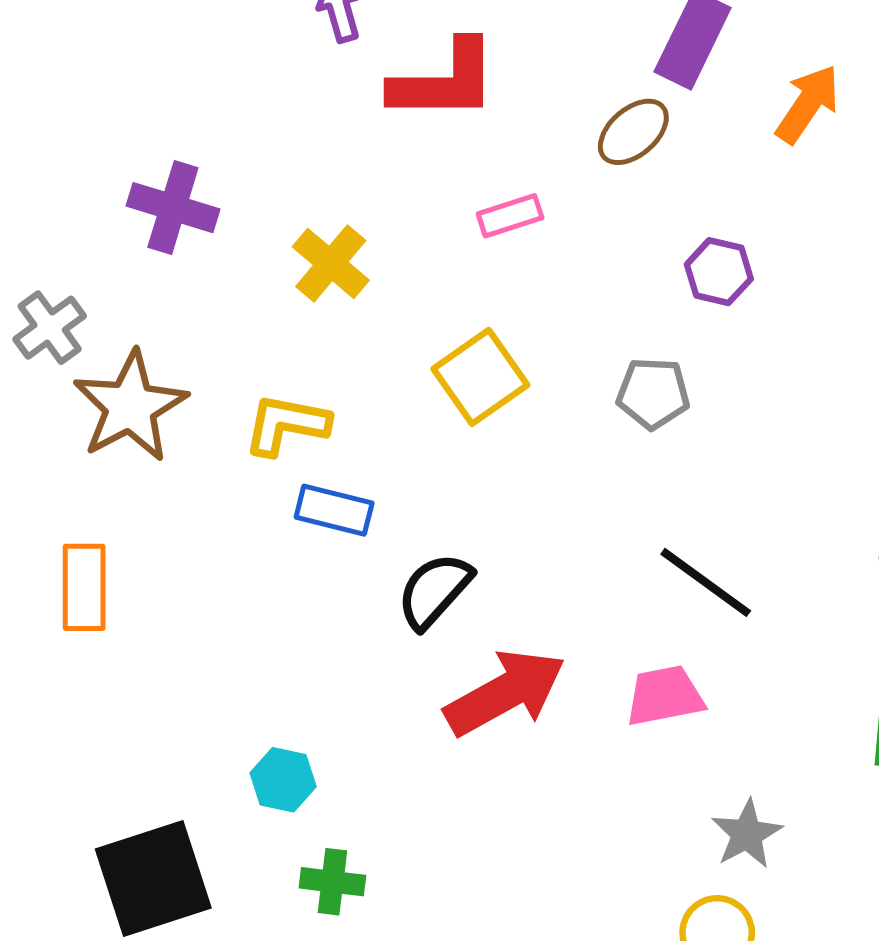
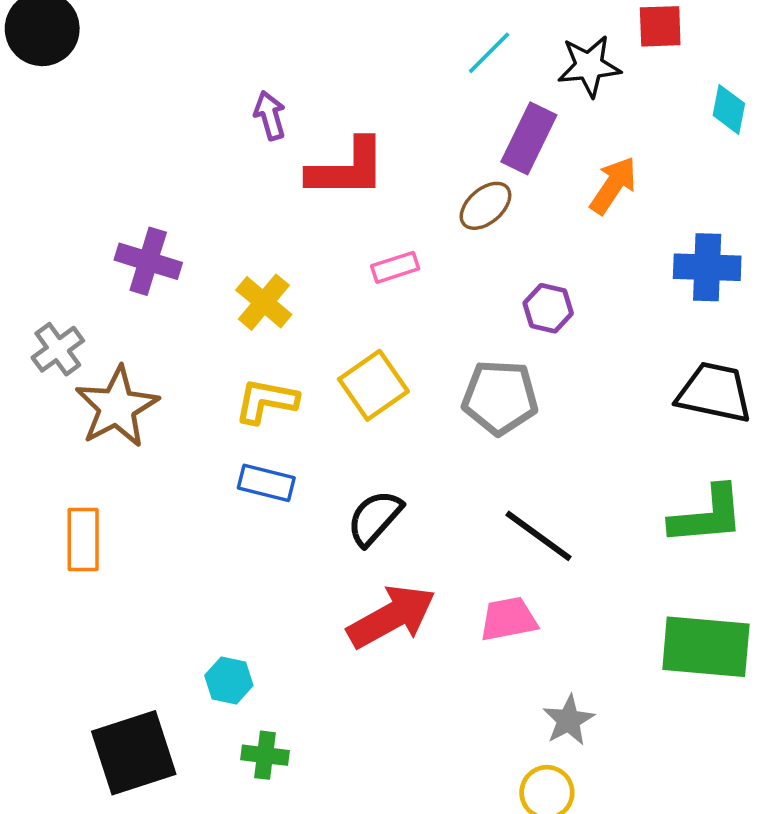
gray pentagon: (653, 393) -> (500, 397), size x1.4
yellow L-shape: (286, 425) -> (266, 401), moved
black semicircle: (434, 591) -> (375, 518), moved

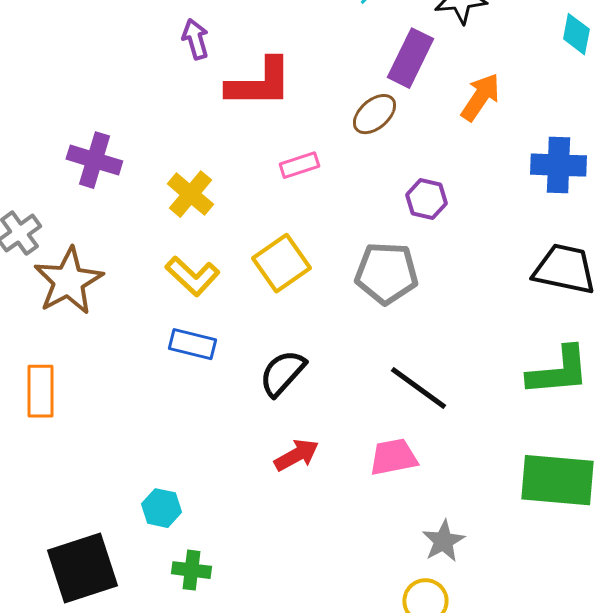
yellow L-shape: (266, 401) -> (192, 276), turned -148
red arrow: (392, 617) -> (296, 455), size x0.6

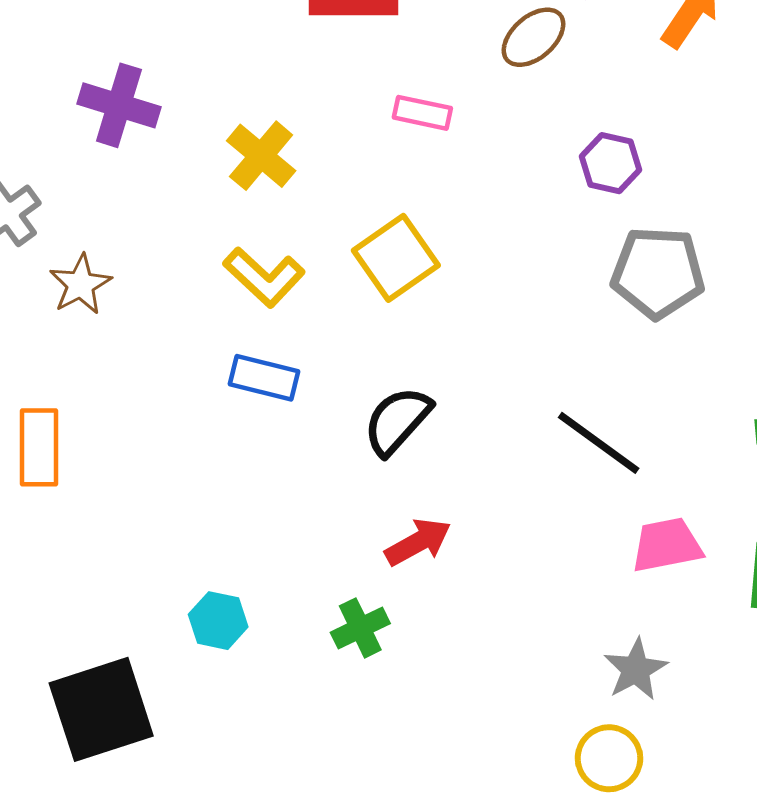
pink rectangle: (299, 165) -> (422, 113), turned 30
gray pentagon: (386, 273) -> (658, 273), moved
brown star: (68, 281) -> (80, 284), size x0.6
pink trapezoid: (393, 457) -> (667, 545), moved
green cross: (191, 570) -> (360, 628), moved, turned -33

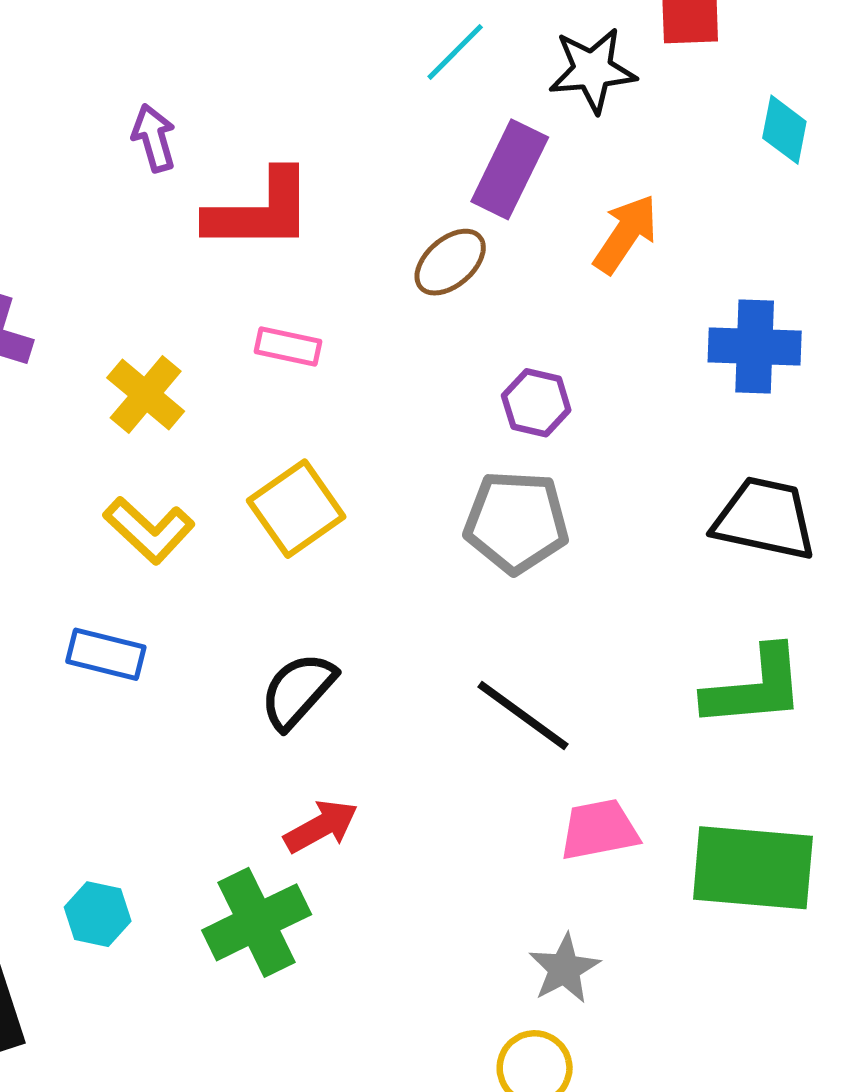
pink rectangle: (422, 113) -> (288, 346), moved
gray pentagon: (658, 273) -> (516, 522), moved
blue rectangle: (264, 378) -> (106, 654), moved
green cross: (360, 628) -> (257, 922), size x1.6

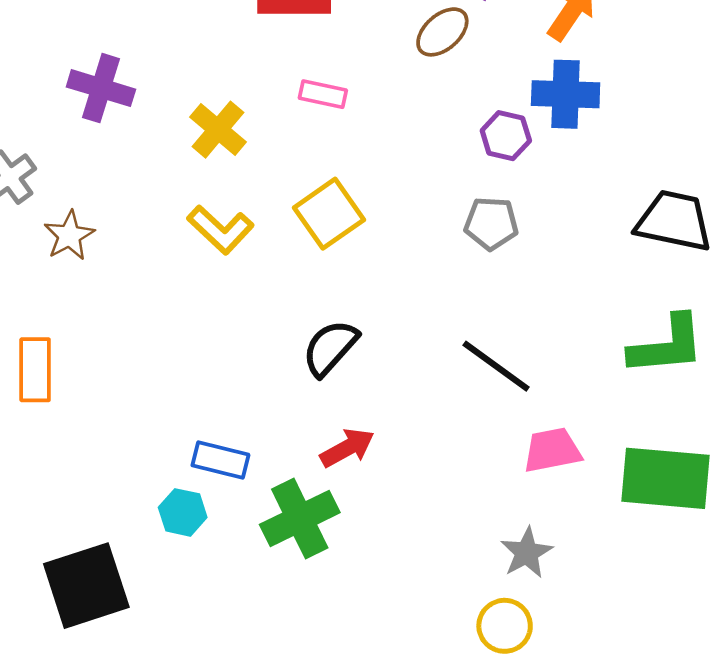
blue cross: (755, 346) -> (566, 94), moved
gray pentagon: (516, 522) -> (491, 223), size x0.7
blue rectangle: (106, 654) -> (220, 460), moved

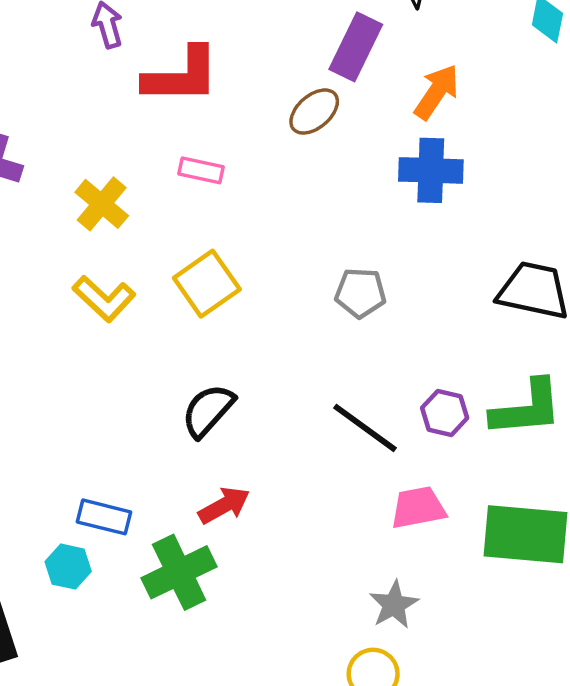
purple hexagon: (506, 136) -> (445, 413), moved

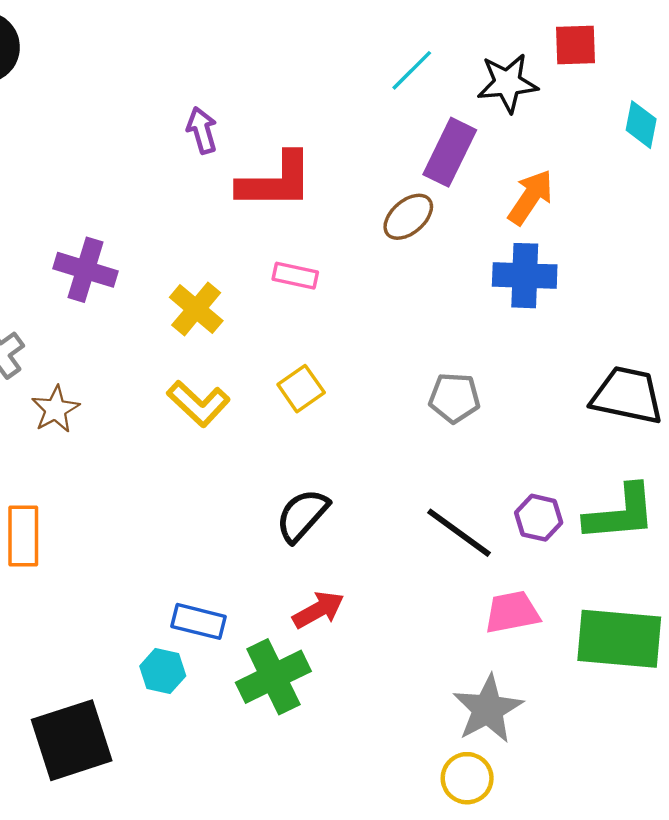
yellow square: (207, 284) -> (301, 389), size x0.7
gray star: (394, 605) -> (488, 709), size x1.4

